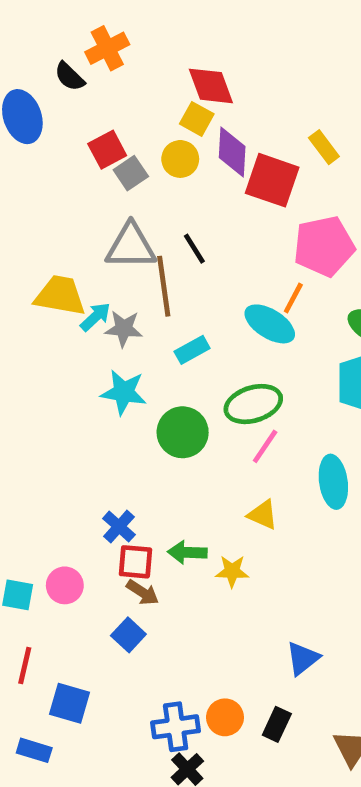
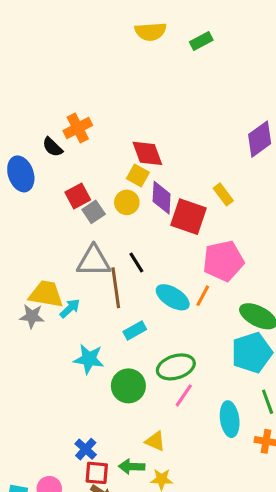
cyan ellipse: (270, 324) -> (173, 297), moved
gray star: (124, 329) -> (32, 316), moved
yellow triangle: (263, 515) -> (155, 441), moved

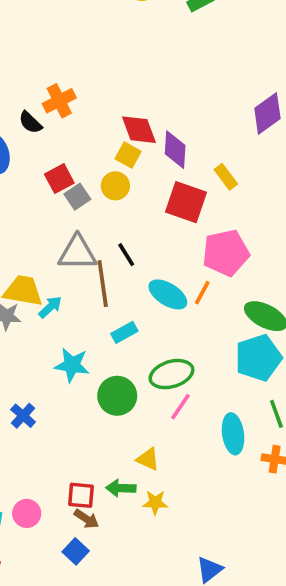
purple diamond: (162, 198) -> (175, 150), moved
blue cross: (86, 449) -> (23, 416), moved

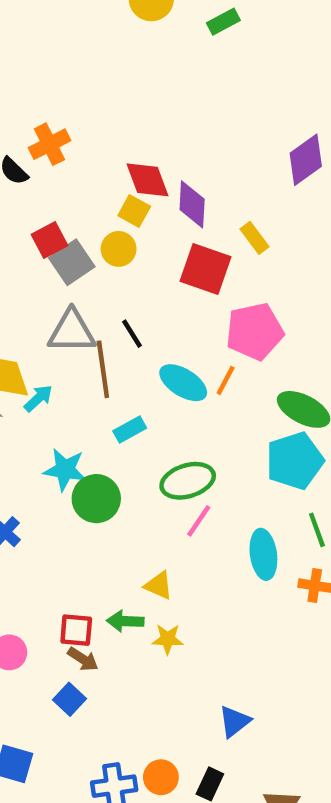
gray square: (77, 197) -> (72, 262), size x1.4
green circle: (117, 396) -> (96, 499), moved

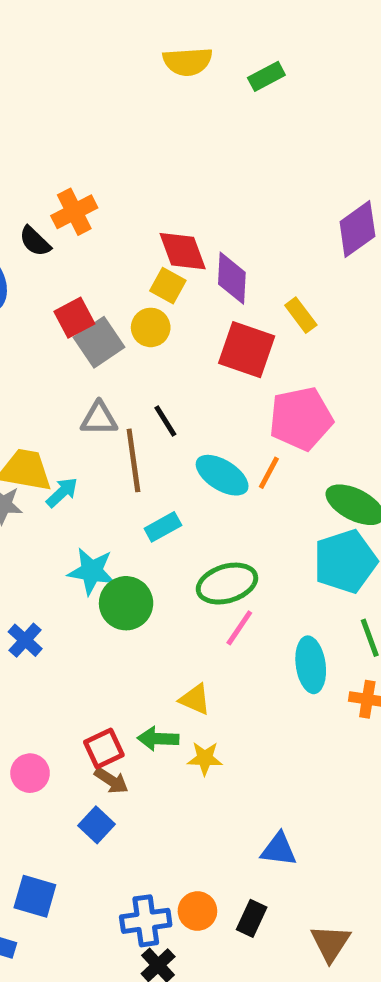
gray triangle: (72, 331) -> (99, 419), size x0.7
red square: (76, 630) -> (104, 748), turned -30
blue triangle: (234, 722) -> (279, 849), turned 45

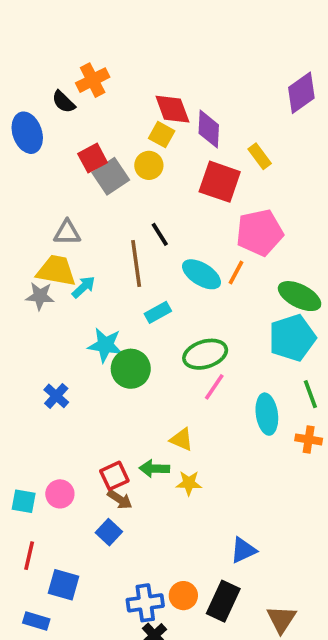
gray triangle: (99, 419) -> (67, 233), moved
blue triangle: (279, 849) -> (243, 550), turned -32
black rectangle: (252, 918) -> (223, 601), size x1.5

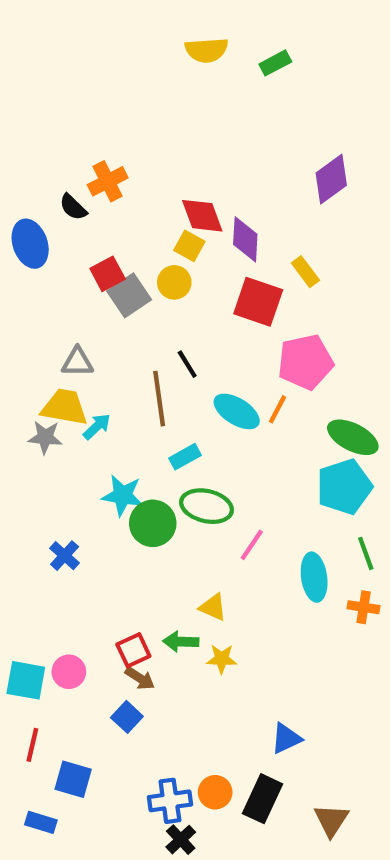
purple diamond: (301, 93) -> (331, 179), moved
green ellipse: (205, 354) -> (207, 506), moved, turned 30
cyan square: (24, 501) -> (26, 680), size x1.4

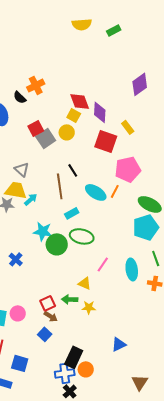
gray triangle: (77, 362) -> (22, 169), turned 42
pink line: (252, 545) -> (103, 264), moved
black rectangle: (262, 799) -> (74, 357), moved

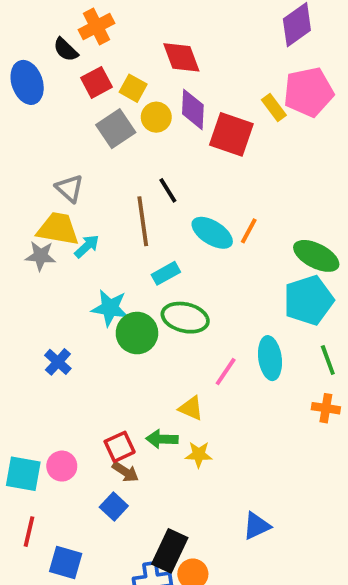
purple diamond: (100, 112) -> (193, 109), moved
yellow square: (74, 115) -> (133, 88), moved
red square: (36, 128) -> (96, 82), moved
pink pentagon: (128, 169) -> (309, 92), moved
cyan ellipse: (132, 269) -> (270, 358), moved

